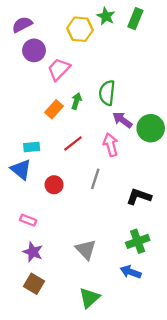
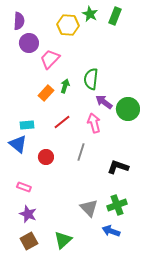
purple semicircle: (22, 24) -> (19, 21), turned 120
gray triangle: (86, 250) -> (89, 208), moved
brown square: (34, 284) -> (29, 241), turned 30
green triangle: (89, 298) -> (63, 240), moved

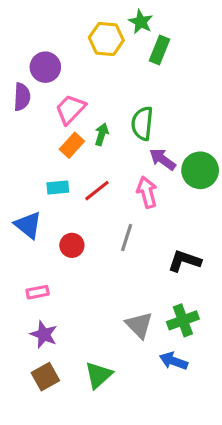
green rectangle: (115, 16) -> (159, 50), moved
purple semicircle: (19, 21) -> (22, 97), moved
pink trapezoid: (50, 59) -> (70, 109), moved
cyan rectangle: (27, 125) -> (58, 187), moved
pink rectangle: (24, 187) -> (38, 292), turned -32

